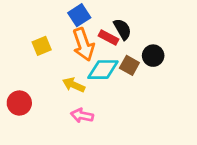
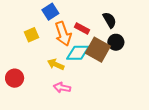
blue square: (79, 15) -> (50, 12), moved
black semicircle: (122, 29) -> (110, 20), moved
brown square: (129, 65) -> (98, 50), size x1.6

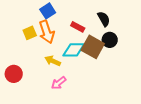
orange arrow: (63, 34) -> (47, 32), moved
pink arrow: (62, 88) -> (59, 83), turned -49

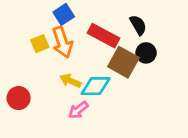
red rectangle: (78, 27) -> (104, 36), size x1.6
cyan diamond: (74, 50) -> (96, 86), moved

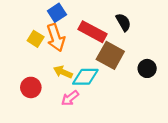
yellow square: (40, 44) -> (36, 39), turned -35
black circle: (146, 53) -> (147, 68), moved
red circle: (19, 98) -> (31, 87), moved

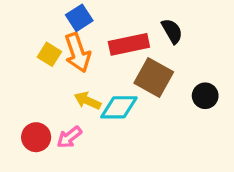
red rectangle: (93, 32) -> (129, 44), turned -40
red circle: (31, 87) -> (36, 137), moved
pink arrow: (70, 98) -> (69, 137), moved

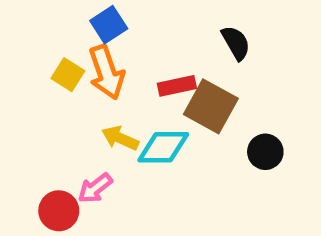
red rectangle: (129, 44) -> (177, 86), moved, size x0.7
black circle: (205, 96) -> (265, 152), moved
red circle: (36, 137) -> (59, 211), moved

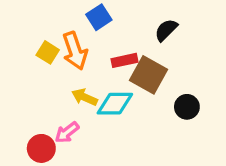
blue square: (109, 25) -> (99, 17), moved
black semicircle: (236, 43) -> (166, 30), turned -105

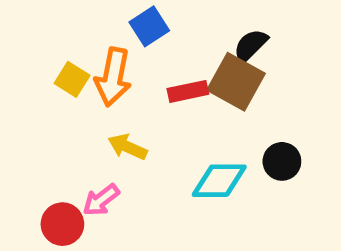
orange arrow: (75, 51) -> (113, 77), turned 30
brown square: (149, 75) -> (236, 82), moved
cyan diamond: (115, 104) -> (219, 181), moved

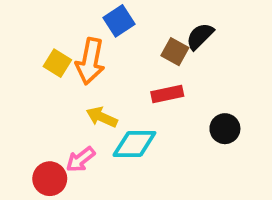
brown square: (236, 82) -> (175, 52), moved, size x0.6
red rectangle: (188, 91) -> (167, 94), moved
cyan diamond: (219, 181) -> (134, 144), moved

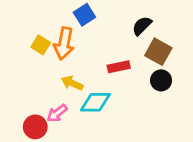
brown square: (175, 52) -> (158, 52), moved, size x1.4
black circle: (225, 129) -> (161, 80), moved

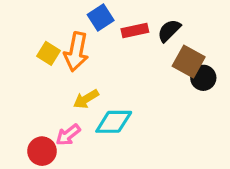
red rectangle: (119, 67) -> (135, 31), moved
black circle: (161, 80) -> (203, 78), moved
yellow arrow: (72, 83) -> (86, 99), turned -55

